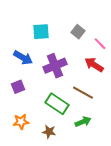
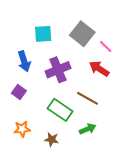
gray square: (78, 32) -> (82, 34), size x1.6
blue arrow: (23, 58) -> (24, 61), turned 42
purple square: (18, 87) -> (19, 92), turned -32

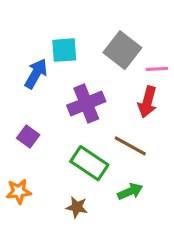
pink line: (106, 47) -> (157, 69), turned -48
blue arrow: (24, 61) -> (36, 74), moved, turned -132
red arrow: (99, 69) -> (147, 102), turned -108
orange star: (22, 129) -> (19, 191), moved

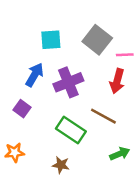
blue arrow: (36, 74) -> (35, 75), moved
green arrow: (130, 191) -> (120, 154), moved

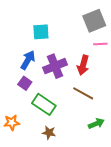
gray square: (97, 40) -> (94, 21), moved, turned 30
red arrow: (117, 81) -> (83, 65), moved
purple square: (22, 109) -> (25, 83), moved
green rectangle: (71, 130) -> (44, 104), moved

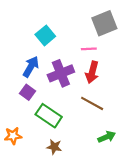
cyan square: (41, 32) -> (45, 35), turned -36
pink line: (100, 44) -> (89, 49), moved

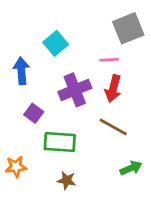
blue arrow: (31, 67) -> (21, 71), moved, turned -35
green rectangle: (49, 116) -> (60, 142), turned -30

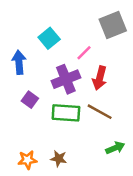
pink line: (109, 60) -> (84, 53), moved, turned -42
green rectangle: (60, 142) -> (66, 113), moved
orange star: (16, 167) -> (27, 160), moved

